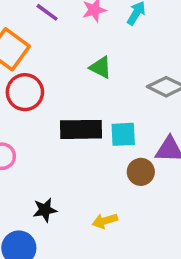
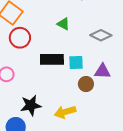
black star: (45, 210) -> (31, 105), size x1.5
yellow arrow: (105, 221) -> (65, 112), size x1.5

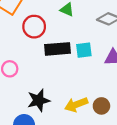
red circle: (20, 38) -> (34, 27), moved
brown circle: (86, 84) -> (101, 106), moved

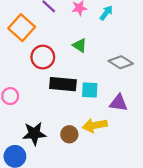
yellow arrow: (76, 105) -> (95, 125), moved
brown circle: (101, 106) -> (69, 134), moved

